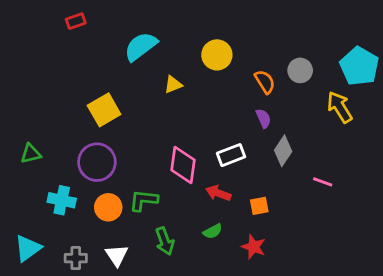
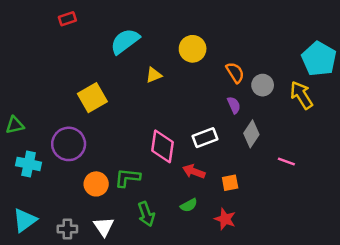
gray circle: (300, 70) -> (263, 85), moved
green triangle: (31, 154) -> (15, 125), moved
purple circle: (97, 162) -> (69, 144), moved
cyan cross: (62, 200) -> (29, 164), moved

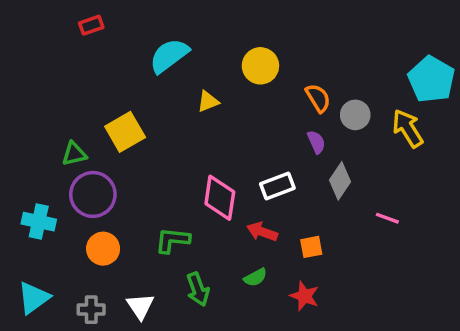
green triangle: (15, 125) -> (74, 154), moved
orange circle: (96, 184) -> (103, 249), moved

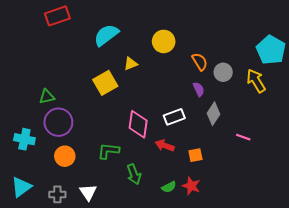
red rectangle: (91, 25) -> (57, 16), size x1.6
yellow square: (125, 132) -> (105, 83), moved
green semicircle: (255, 277) -> (169, 187), moved
green arrow: (198, 289) -> (134, 174), moved

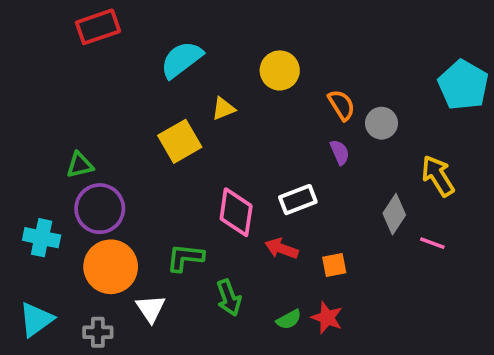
yellow arrow: (256, 81) -> (438, 176), moved
gray diamond: (214, 114) -> (394, 214), moved
pink line: (243, 137) -> (432, 243), moved
orange circle: (65, 156) -> (111, 267), size x1.5
white triangle: (88, 192) -> (151, 309), moved

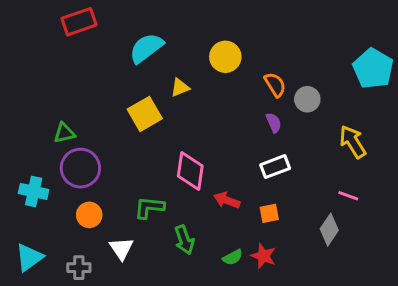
white rectangle: (298, 200) -> (275, 167), moved
gray diamond: (394, 214) -> (329, 230), moved
orange circle: (111, 267) -> (89, 215), size x0.6

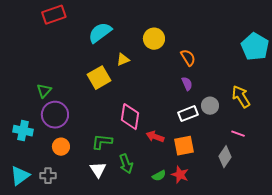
gray circle: (307, 99) -> (210, 106), moved
green triangle: (64, 133) -> (44, 91), turned -35
orange square: (269, 213) -> (184, 146), size x1.5
white triangle: (121, 249) -> (98, 170), moved
gray cross: (79, 268) -> (48, 176), moved

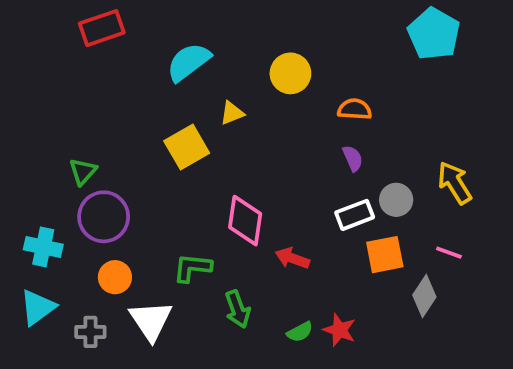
cyan pentagon: (255, 47) -> (434, 34), moved
orange semicircle: (188, 58) -> (355, 109), turned -54
orange square: (184, 146) -> (385, 255), moved
white triangle: (98, 170) -> (151, 321), moved, size x1.4
cyan triangle: (20, 176) -> (38, 307), moved

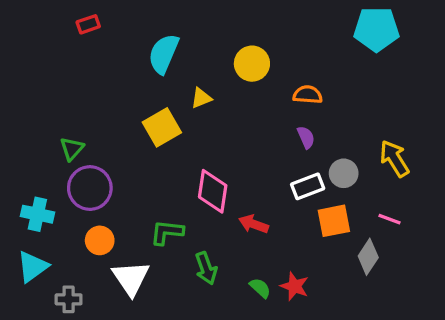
red rectangle: (102, 28) -> (88, 24), size x0.6
cyan pentagon: (434, 34) -> (376, 29), turned -30
cyan semicircle: (189, 62) -> (164, 54), turned -30
gray cross: (90, 332) -> (69, 299), moved
green semicircle: (300, 332) -> (260, 288), turned -110

